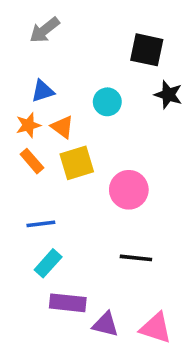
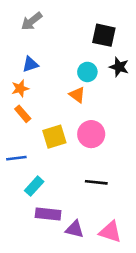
cyan circle: (107, 102) -> (87, 72), moved
orange triangle: (62, 127) -> (77, 95), moved
yellow square: (77, 163) -> (54, 137), moved
blue line: (41, 224) -> (16, 158), moved

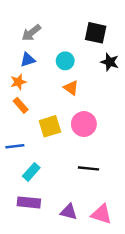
gray arrow: (32, 21) -> (31, 33), moved
cyan circle: (87, 72) -> (65, 61), moved
purple rectangle: (48, 214) -> (29, 202), moved

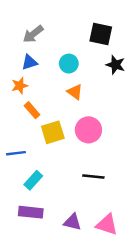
orange rectangle: (21, 105) -> (32, 110), moved

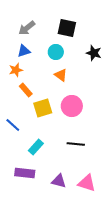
black square: (101, 34) -> (67, 28), moved
blue line: (16, 153) -> (13, 125), turned 49
cyan rectangle: (33, 180) -> (36, 147), moved

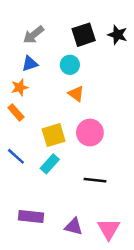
black square: (67, 28) -> (84, 35), turned -30
black star: (94, 53) -> (118, 35), moved
orange rectangle: (26, 90) -> (16, 112), moved
cyan rectangle: (36, 147) -> (50, 164), moved
pink triangle: (87, 183) -> (109, 229), turned 42

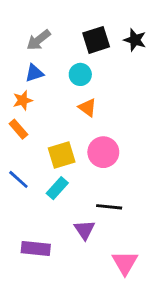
purple triangle: (74, 227) -> (85, 230), moved, turned 42

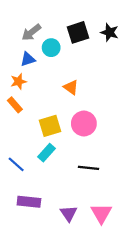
cyan circle: (80, 74) -> (51, 48), moved
blue line: (18, 179) -> (16, 164), moved
purple triangle: (85, 230) -> (69, 213), moved

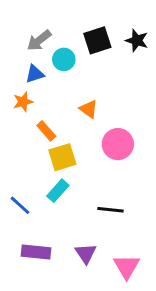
orange rectangle: (15, 105) -> (46, 131), moved
pink circle: (84, 124) -> (118, 144), moved
purple triangle: (69, 213) -> (86, 253), moved

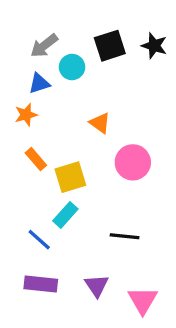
orange rectangle: (46, 131) -> (36, 159), moved
blue line: (20, 205) -> (39, 240), moved

